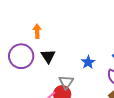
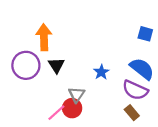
orange arrow: (37, 31) -> (44, 37), size x1.6

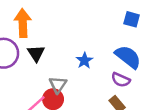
purple semicircle: (135, 90) -> (121, 80), size x0.7

